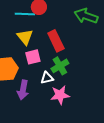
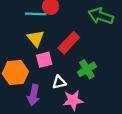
red rectangle: (56, 41) -> (69, 43), turned 70
green cross: (60, 66) -> (87, 69), moved

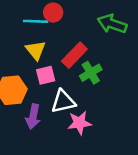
green cross: (87, 69) -> (91, 73), moved
white triangle: (59, 82) -> (63, 102), size x1.5

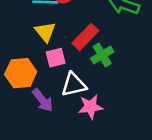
purple arrow: (33, 117) -> (43, 100), turned -50

